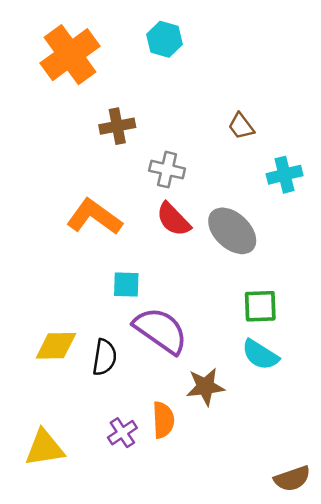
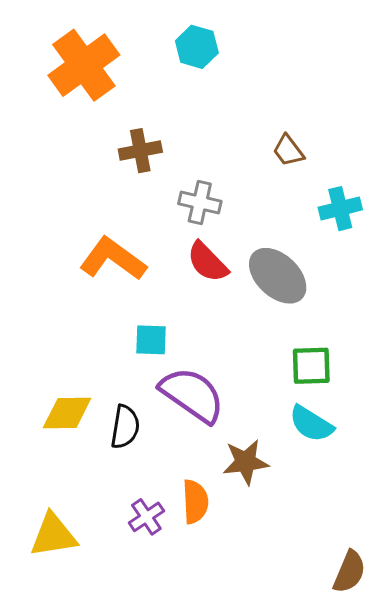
brown semicircle: (292, 479) -> (349, 572), turned -48

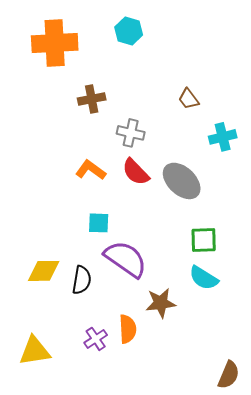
orange cross: (84, 65) -> (55, 43), turned 33
orange L-shape: (113, 259) -> (91, 170), moved, size x0.7

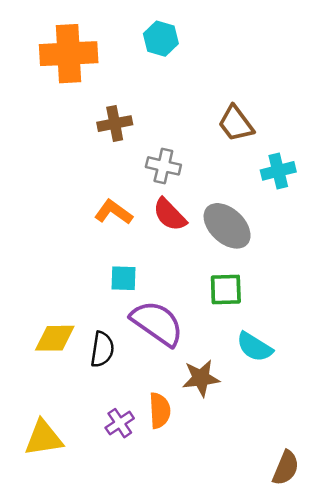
brown trapezoid: (189, 99) -> (236, 124), size x1.4
green square: (204, 240) -> (226, 289), moved

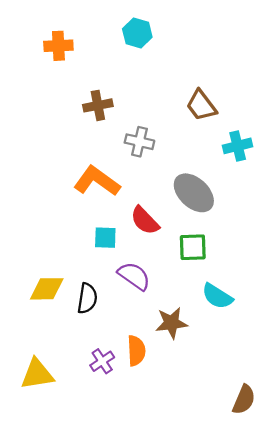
orange cross: (69, 54) -> (58, 46), size x0.6
orange L-shape: (113, 212) -> (97, 181), size x1.4
red semicircle: (170, 215) -> (145, 221), moved
purple semicircle: (157, 323) -> (134, 276), size x0.7

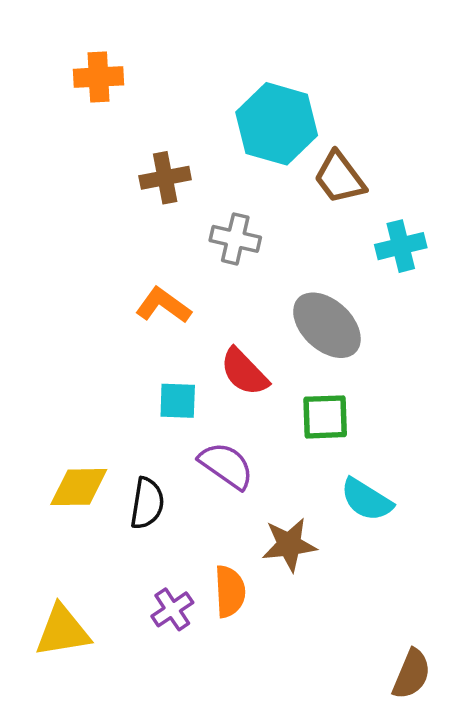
cyan hexagon: (137, 33) -> (277, 124), moved, size x1.6
orange L-shape: (97, 181) -> (163, 305), size x0.7

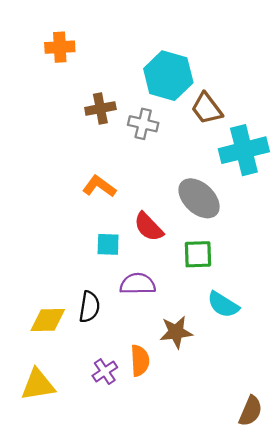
gray cross: (235, 239) -> (143, 124), moved
cyan cross: (401, 246) -> (244, 150), size x1.6
purple semicircle: (226, 466) -> (138, 284), turned -36
yellow diamond: (79, 487) -> (48, 320), moved

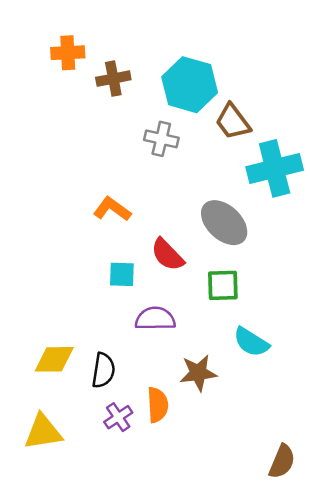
brown cross: (100, 108) -> (113, 79), moved
black semicircle: (89, 307) -> (103, 370), moved

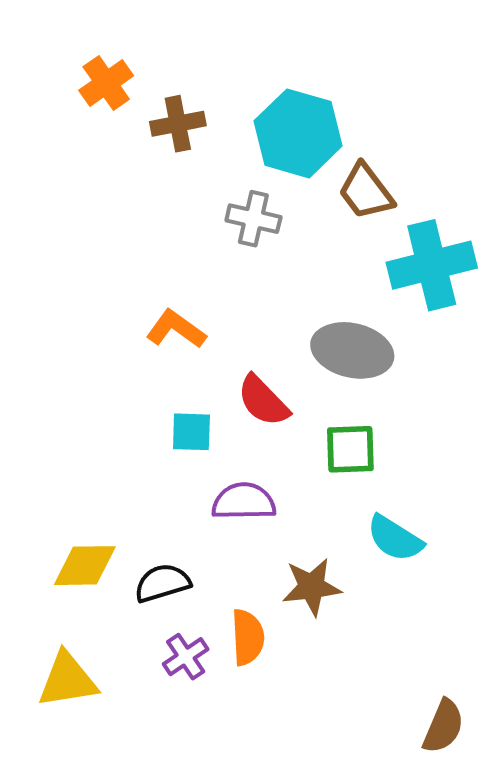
orange cross: (68, 53) -> (106, 83), turned -32
gray ellipse: (224, 223) -> (352, 350), turned -30
black semicircle: (103, 370) -> (162, 583), turned -116

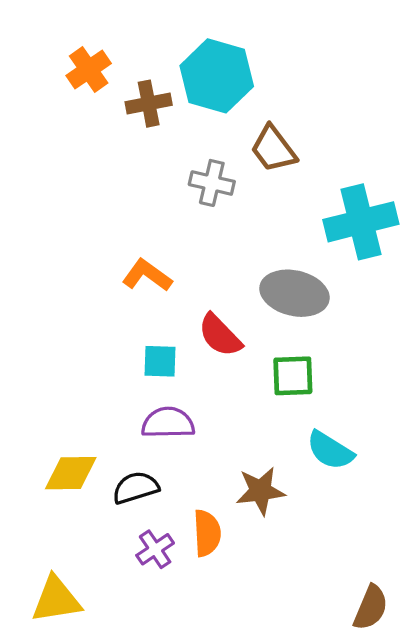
cyan hexagon: (298, 133) -> (217, 76), moved
brown trapezoid: (366, 192) -> (273, 149), moved
purple semicircle: (244, 502) -> (168, 423), moved
yellow triangle: (67, 680) -> (56, 600), moved

